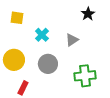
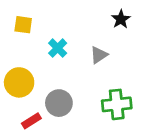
gray circle: (48, 64) -> (59, 103), moved
red rectangle: (23, 88) -> (31, 121), turned 32

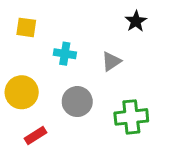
cyan cross: (58, 48) -> (65, 54), turned -36
gray circle: (59, 103) -> (77, 102), moved

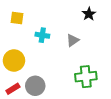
gray circle: (77, 102) -> (35, 86), moved
red rectangle: (36, 135) -> (13, 89), moved

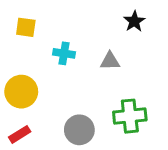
gray triangle: (73, 40) -> (110, 61), turned 32
gray circle: (35, 86) -> (79, 130), moved

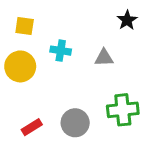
yellow circle: (21, 92) -> (20, 66), moved
red rectangle: (20, 134) -> (32, 127), moved

